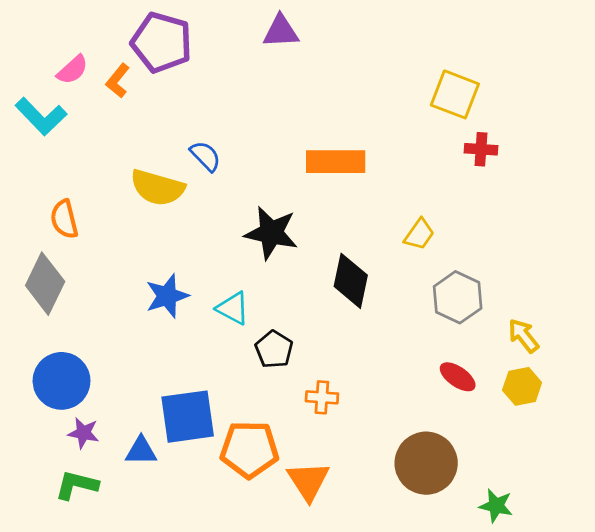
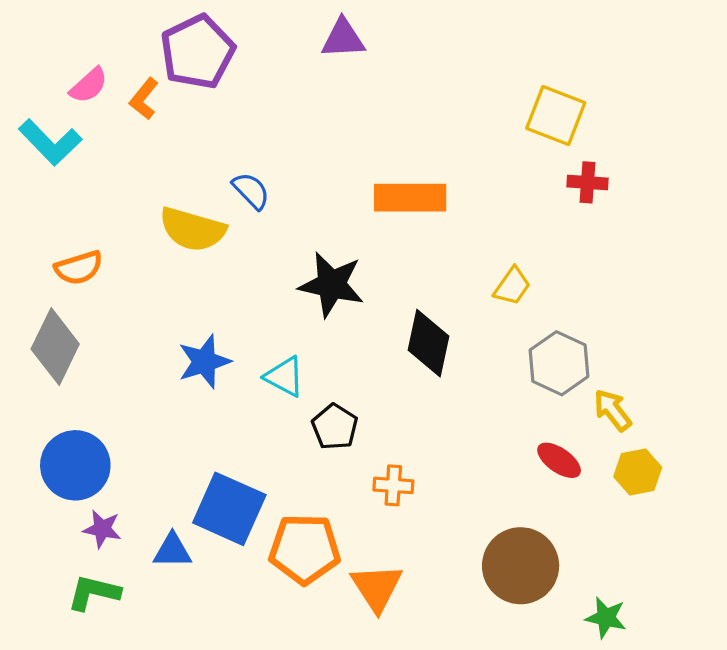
purple pentagon: (162, 42) -> (198, 52), turned 30
orange semicircle: (64, 219) -> (79, 268), turned -93
yellow arrow: (523, 336) -> (613, 410), moved
blue square: (188, 417) -> (229, 509), turned 32

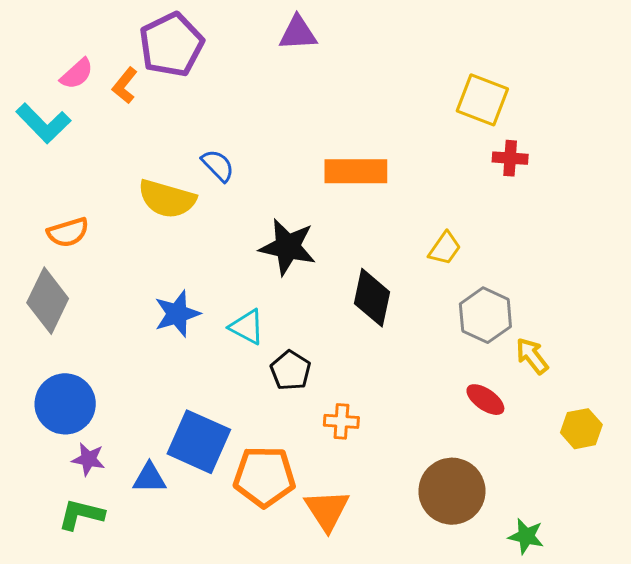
yellow hexagon: (638, 472) -> (581, 429), moved

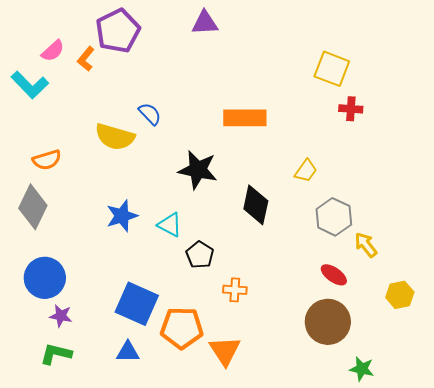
blue triangle: (149, 478) -> (128, 352), moved
brown circle: (452, 491) -> (328, 322), moved

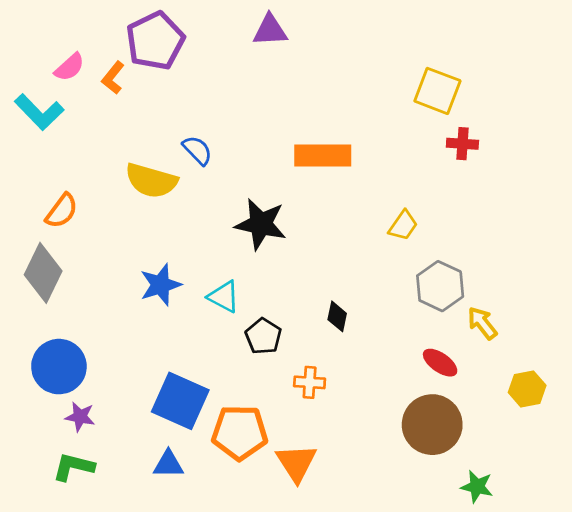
orange semicircle: (47, 160) -> (62, 211), turned -36
black diamond: (256, 205) -> (337, 316), moved, size x0.6

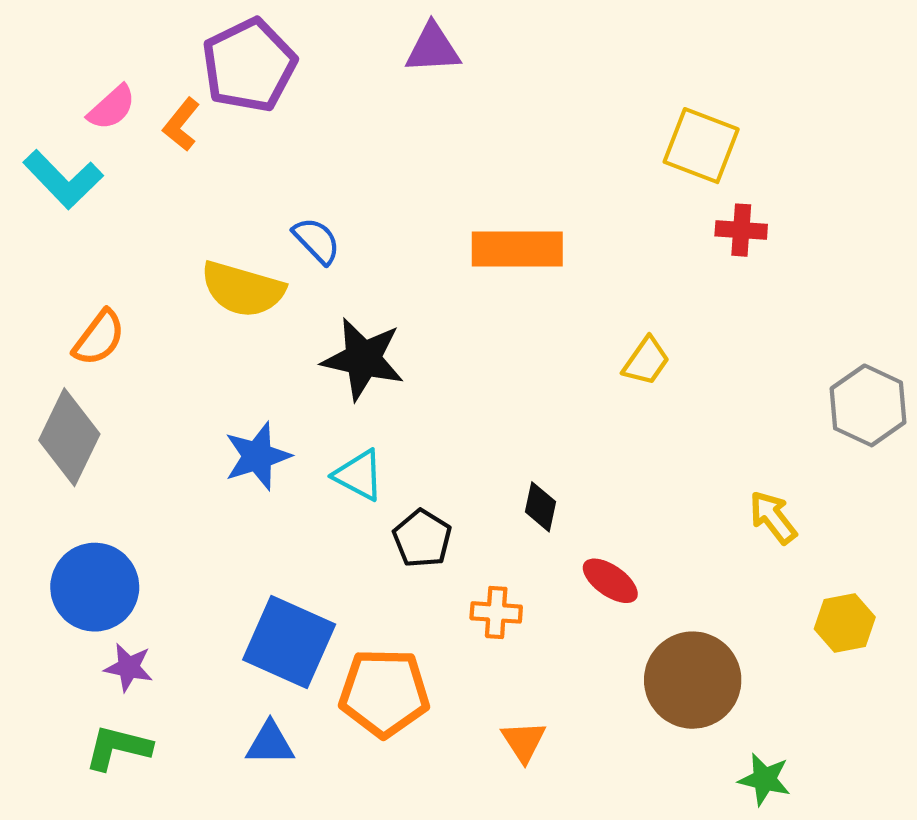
black star: (261, 224) -> (363, 359), moved
gray hexagon: (440, 286) -> (868, 405), moved
red ellipse: (440, 363) -> (610, 581), moved
orange triangle: (296, 463) -> (524, 741), moved, size x0.7

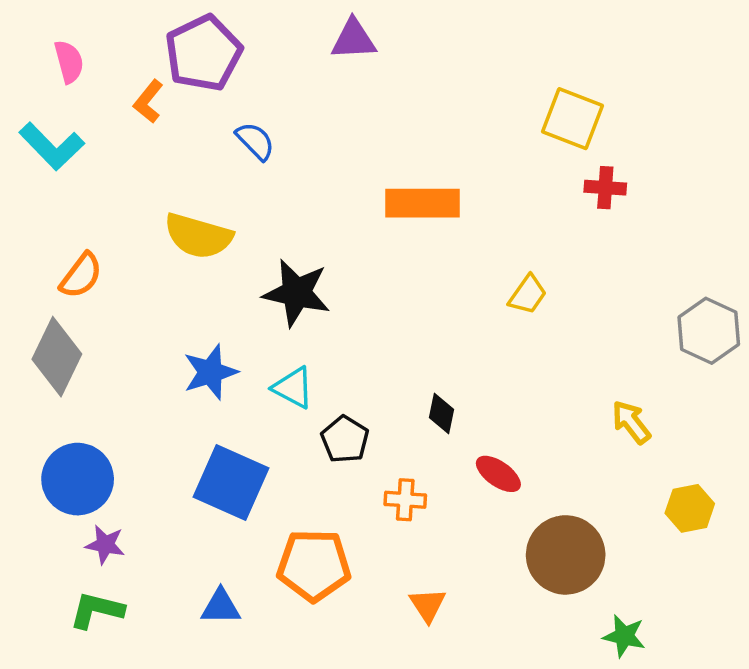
pink semicircle: (112, 108) -> (69, 62), moved, turned -63
blue semicircle: (317, 241) -> (255, 141), moved
blue square: (289, 642) -> (231, 483), moved

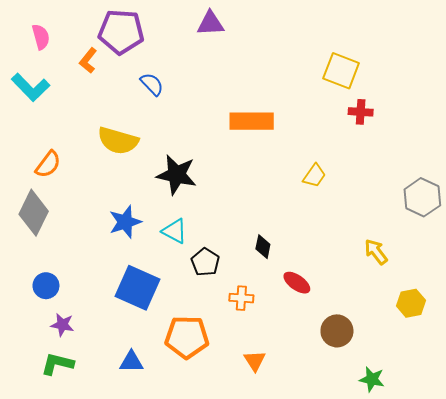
purple pentagon: (203, 53) -> (121, 32), turned 30
blue circle: (78, 479) -> (46, 286), size x0.6
brown circle: (566, 555) -> (337, 331), size x0.7

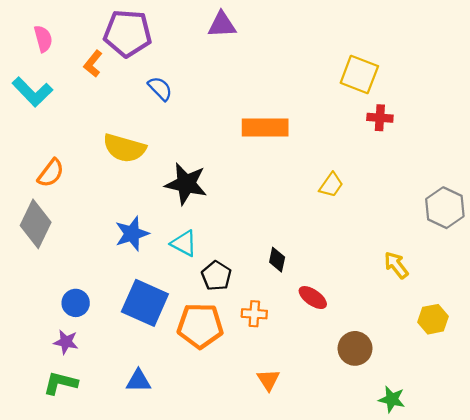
blue circle: (46, 286) -> (76, 303), moved
orange pentagon: (187, 337) -> (200, 326), moved

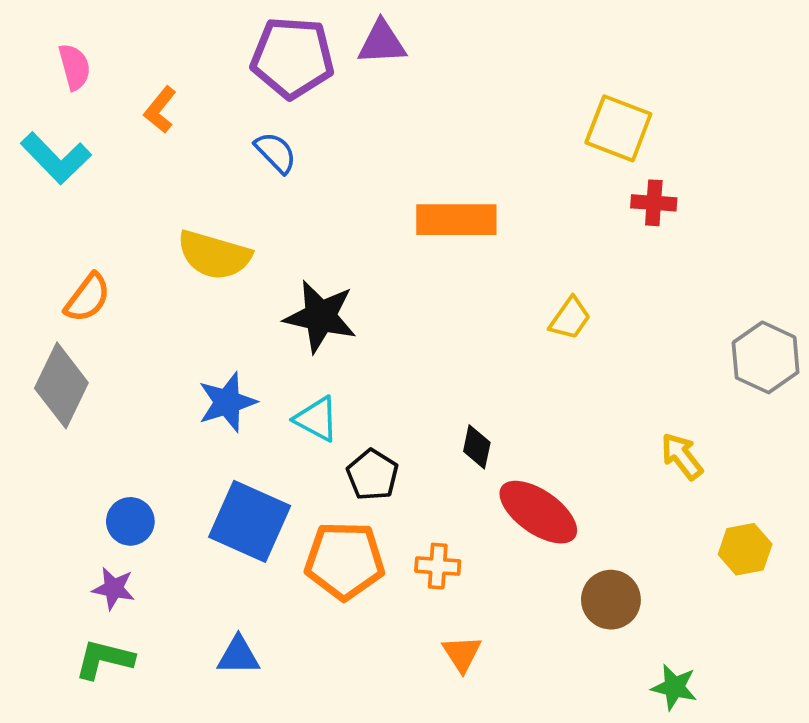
purple pentagon: (128, 33) -> (292, 58), moved
red ellipse: (313, 298) -> (538, 512), size x1.6
orange cross: (254, 314) -> (438, 566), moved

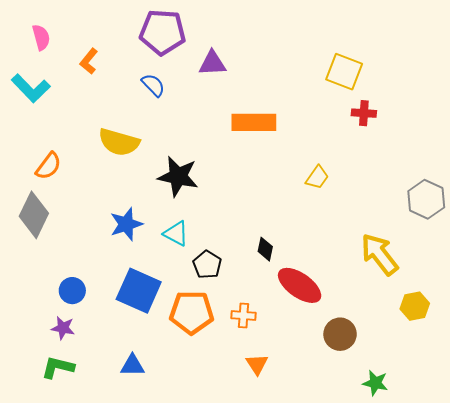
purple triangle: (382, 43) -> (212, 63), moved
yellow arrow: (682, 456) -> (379, 254), size x1.6

